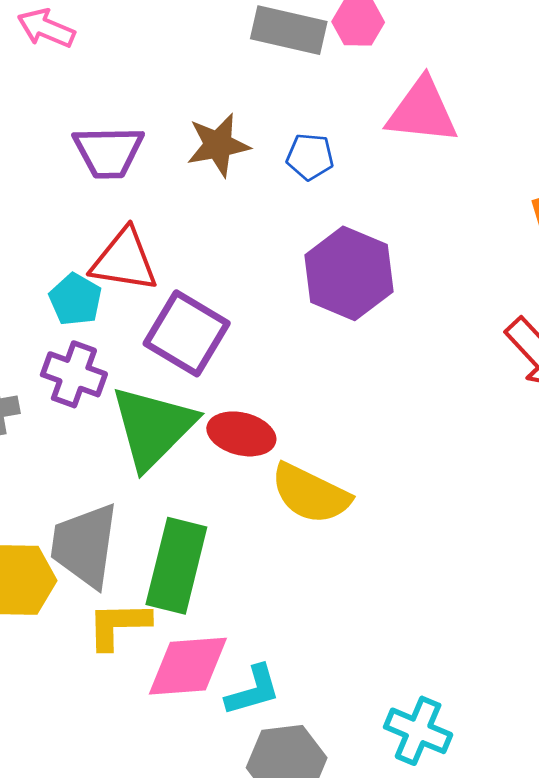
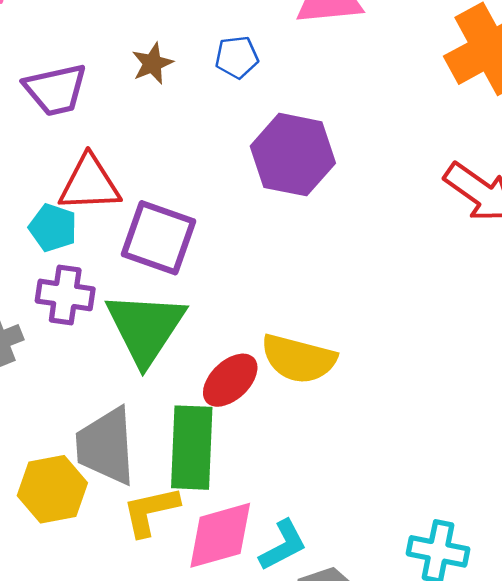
brown star: (218, 145) -> (152, 64), size x0.7
red ellipse: (241, 434) -> (230, 380), moved, turned -46

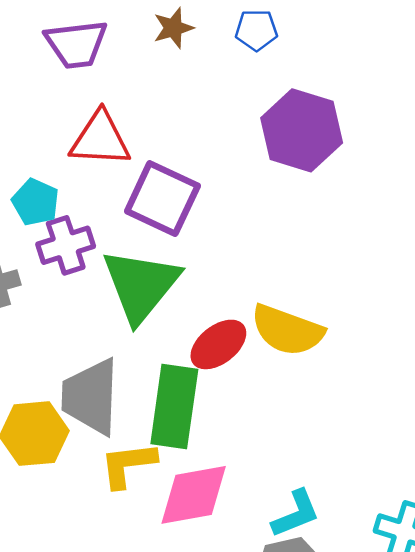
cyan pentagon: (53, 228) -> (36, 202), moved
purple cross: (65, 295) -> (66, 245), turned -32
cyan L-shape: (283, 545) -> (296, 514), moved

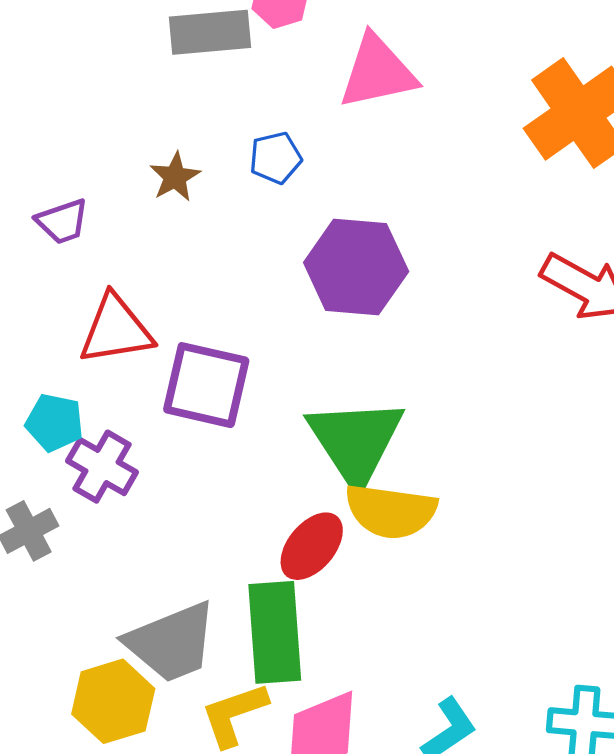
purple trapezoid: (76, 44) -> (62, 221), size x0.7
purple cross: (66, 245) -> (102, 467), turned -30
green triangle: (141, 285) -> (356, 442), moved
gray trapezoid: (91, 397) -> (171, 642), turned -102

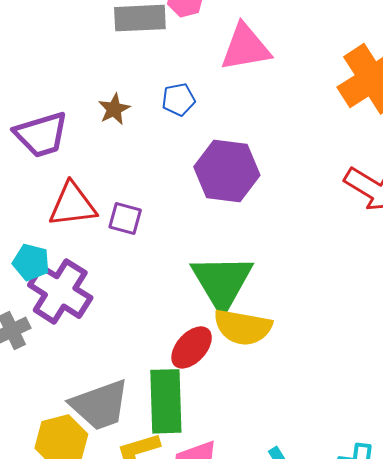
purple trapezoid: (62, 221) -> (41, 135), size x1.6
purple square: (206, 385) -> (125, 219), moved, size x0.6
purple cross: (102, 467) -> (60, 291), size x1.4

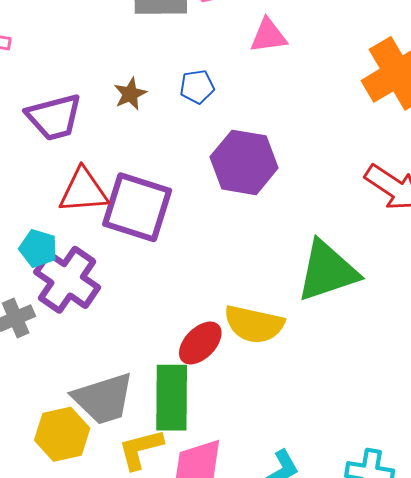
pink triangle: (246, 47) -> (268, 36), size x0.7
purple square: (125, 219) -> (137, 207), size x2.0
green triangle: (222, 282) -> (327, 271), moved, turned 40

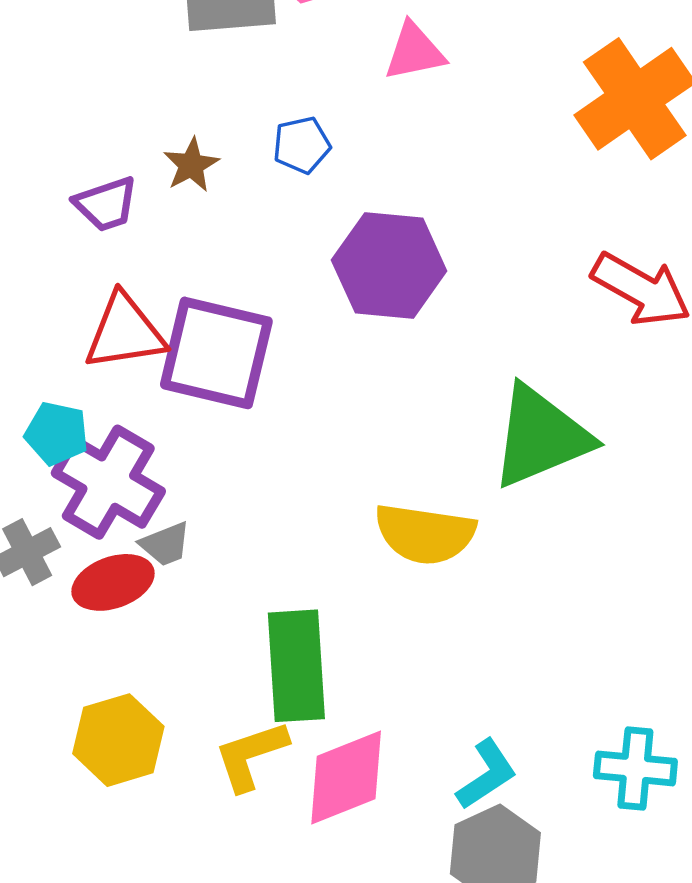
purple trapezoid: (54, 117) -> (106, 204), moved, size x0.7
red ellipse: (200, 343) -> (113, 582), moved, turned 30
gray trapezoid: (103, 399) -> (165, 544), moved, size x0.5

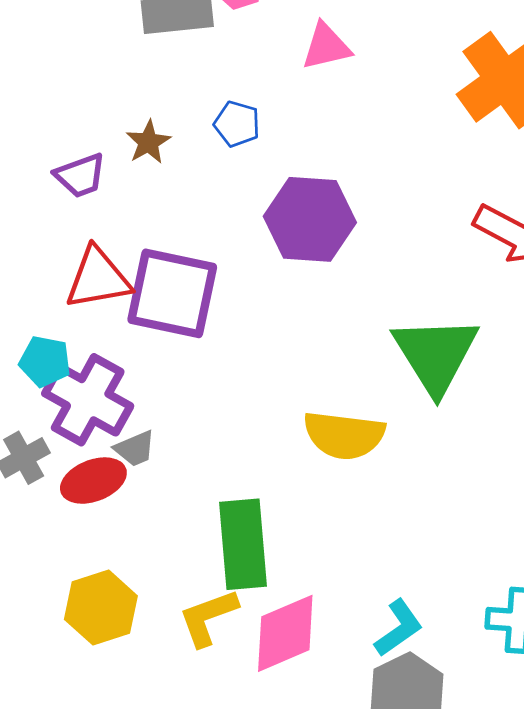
blue pentagon: (302, 145) -> (237, 124), turned 30
green triangle: (541, 437) -> (436, 355), turned -38

